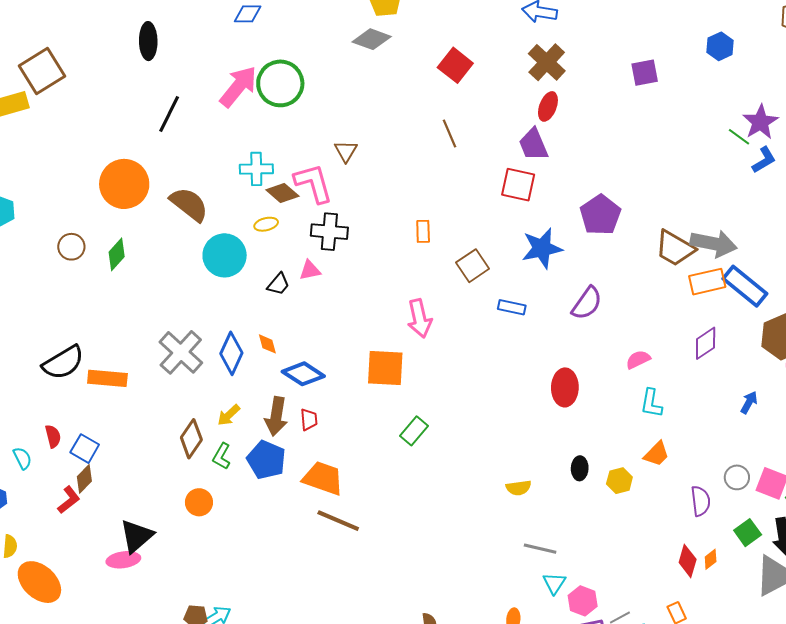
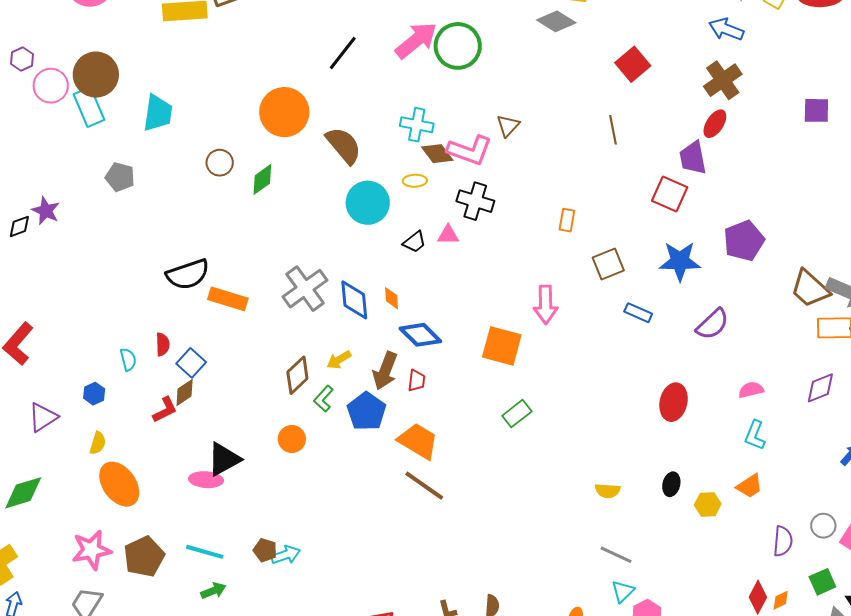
pink L-shape: (313, 183) -> (470, 150), turned 114
blue diamond: (231, 353) -> (354, 300), turned -42

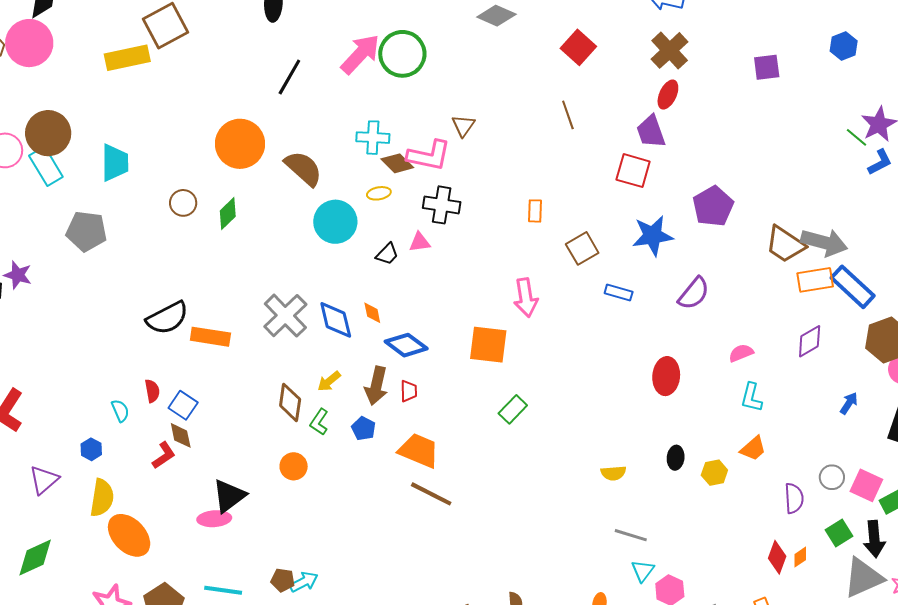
gray pentagon: (120, 177) -> (87, 231), size x1.4
brown diamond: (297, 375) -> (290, 402), turned -30
brown diamond: (185, 392) -> (181, 435), turned -60
blue pentagon: (367, 411) -> (364, 429), size x0.6
yellow semicircle: (98, 443) -> (102, 498), size x1.6

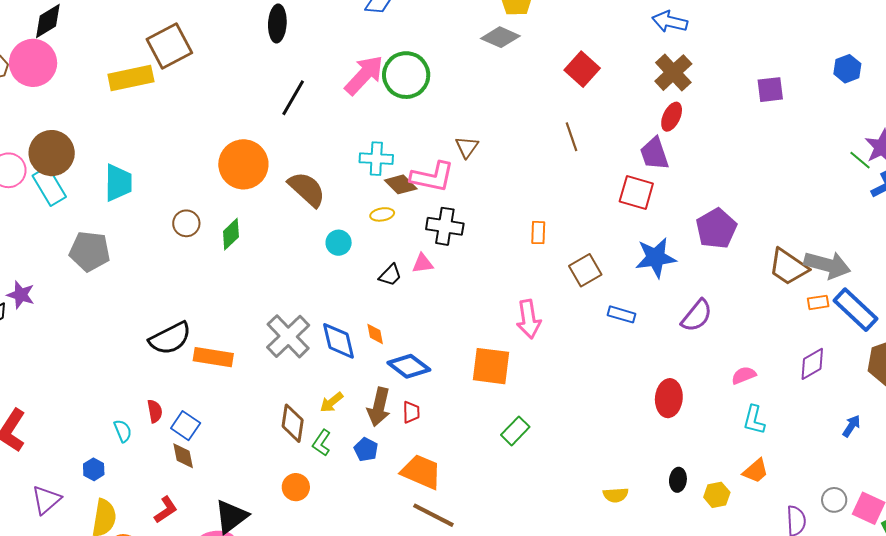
cyan circle: (335, 222) -> (339, 243), size x0.6
orange rectangle: (815, 280) -> (818, 302), size x0.6
red L-shape: (164, 455) -> (166, 510), moved

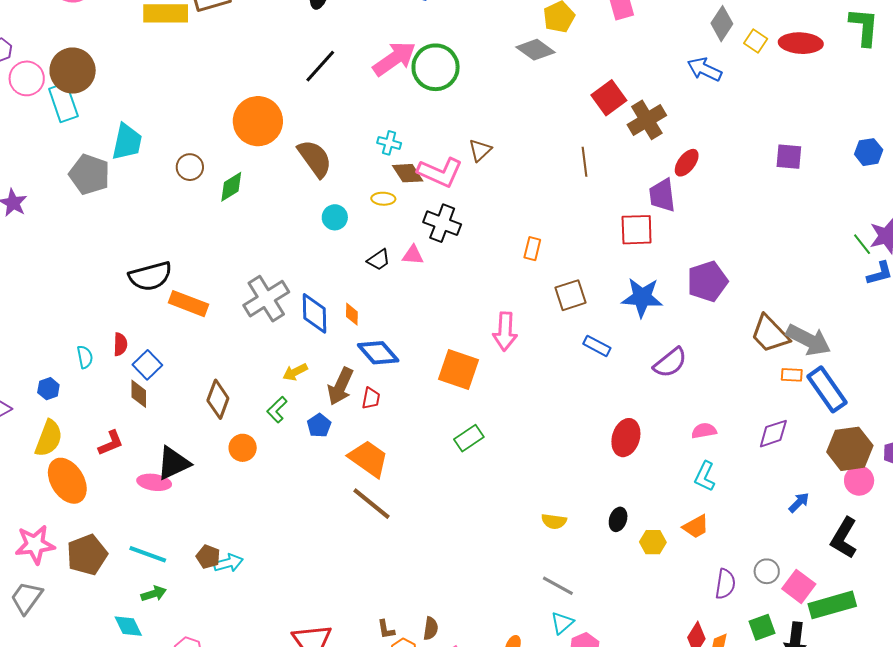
brown cross: (673, 73) -> (647, 120), moved
cyan cross: (376, 159) -> (389, 143), size x0.7
cyan trapezoid: (118, 183) -> (127, 142), moved
red square: (636, 193) -> (637, 230), turned -30
brown diamond: (293, 423) -> (218, 399), moved

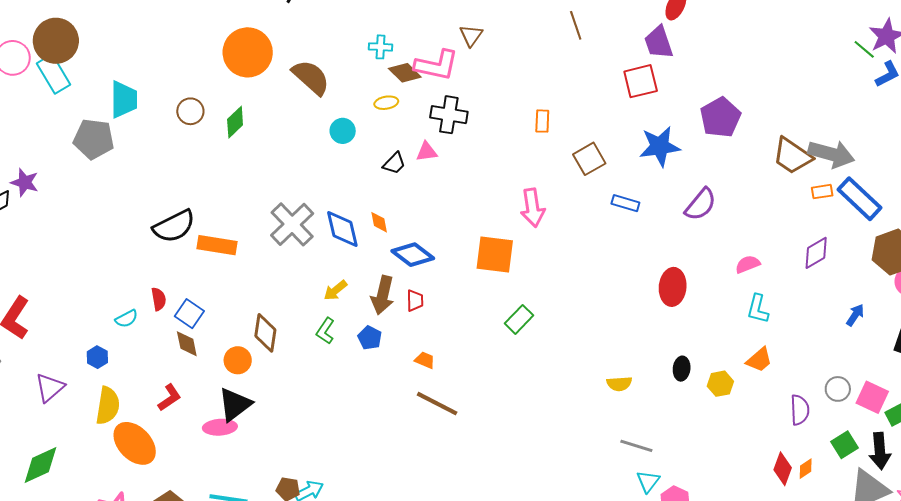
cyan semicircle: (85, 357) -> (127, 319), turned 85
orange circle: (243, 448) -> (238, 360), moved
orange trapezoid: (368, 459) -> (425, 360), size x0.5

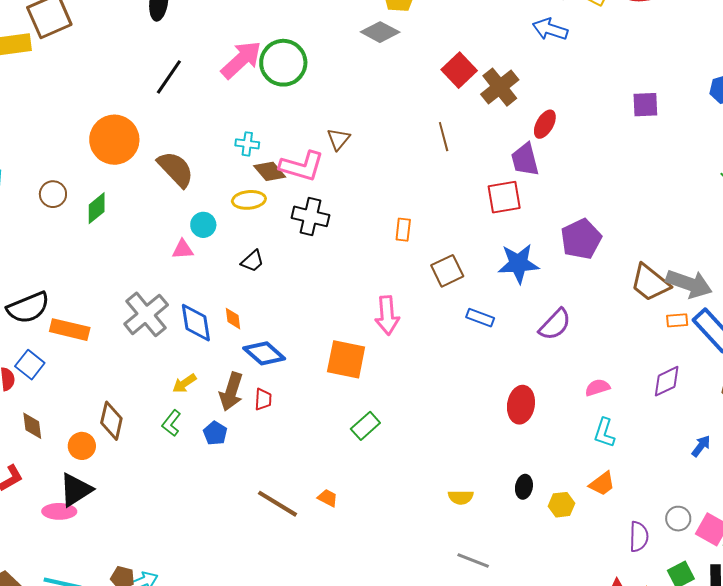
yellow ellipse: (386, 103) -> (249, 200), size x1.4
pink triangle: (427, 152) -> (183, 249), moved
blue square: (189, 314) -> (30, 365), moved
orange trapezoid: (425, 360) -> (328, 498), moved

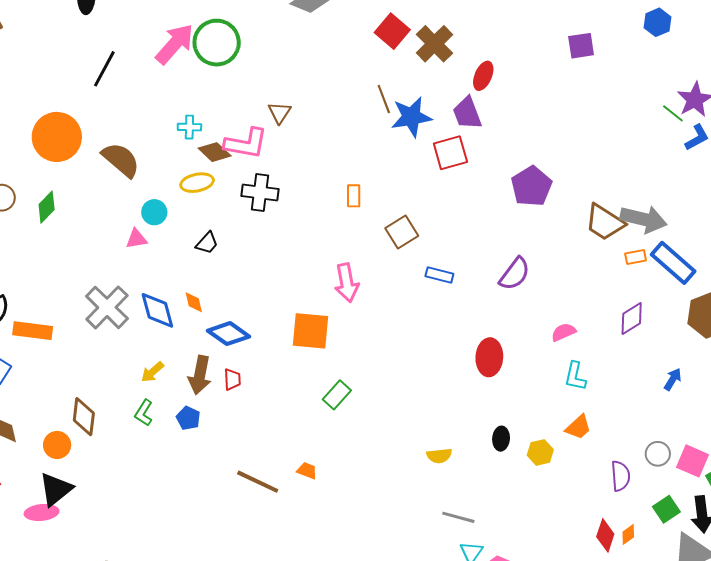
blue star: (518, 264) -> (411, 117), moved

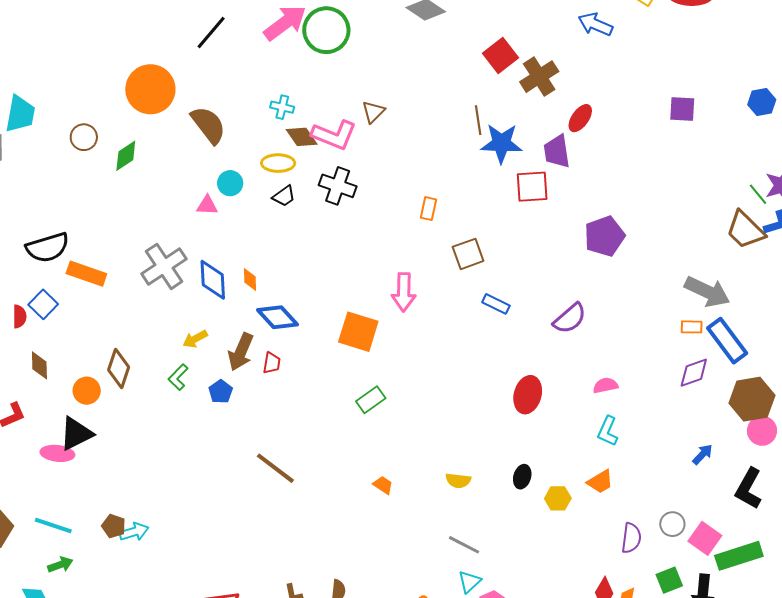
brown trapezoid: (605, 222) -> (745, 230), moved
black trapezoid: (207, 243) -> (284, 196), moved
purple diamond: (632, 318) -> (694, 373), moved
orange trapezoid: (307, 471) -> (383, 485), moved

